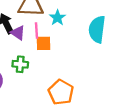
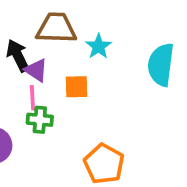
pink line: (36, 31) -> (32, 98), moved

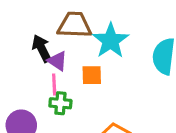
cyan star: (99, 46) -> (111, 41), size x1.6

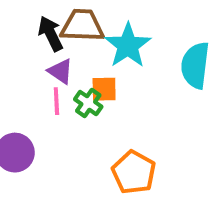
black arrow: (42, 48) -> (51, 34), moved
green cross: (60, 103) -> (88, 103), moved, turned 30

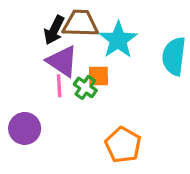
black arrow: (51, 34) -> (54, 30), turned -128
purple triangle: (60, 71) -> (62, 61), size x1.5

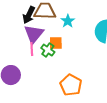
cyan star: (118, 40) -> (68, 21), size x0.6
purple triangle: (62, 61) -> (34, 34), turned 35

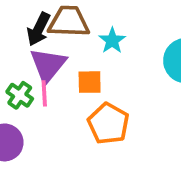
green cross: (48, 50) -> (20, 95), moved
orange pentagon: (71, 85) -> (108, 124), moved

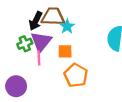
cyan star: (112, 41) -> (67, 26), moved
green cross: (20, 95) -> (25, 44), moved, turned 32

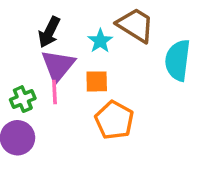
brown trapezoid: (53, 17) -> (135, 25), moved, turned 30
green cross: (25, 44) -> (23, 99), moved

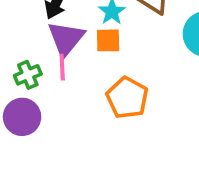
orange square: (97, 81) -> (108, 40), moved

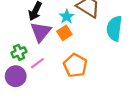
orange square: (108, 40) -> (64, 33), turned -32
pink line: (62, 67) -> (37, 63), moved, turned 56

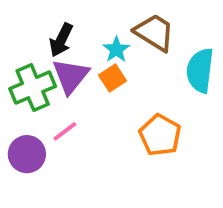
green cross: (19, 52) -> (33, 88), moved, size x1.6
orange pentagon: (75, 65) -> (160, 135), moved

